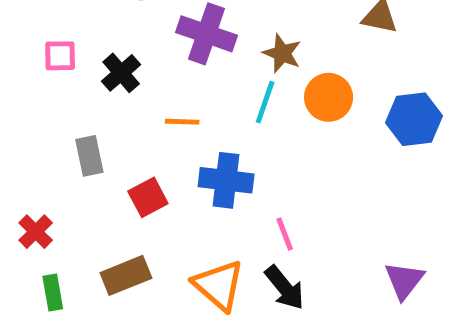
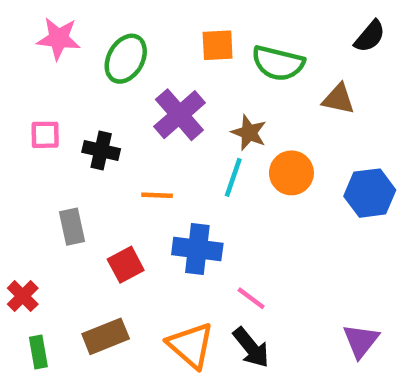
purple cross: (206, 34) -> (179, 115), turned 30
black cross: (121, 73) -> (101, 150), turned -36
pink line: (285, 234) -> (251, 298), turned -32

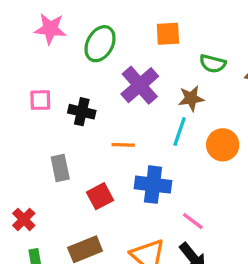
green semicircle: (278, 63) -> (213, 64), moved, size x0.7
brown star: (249, 133) -> (191, 98), turned -30
orange circle: (291, 173) -> (223, 145), moved

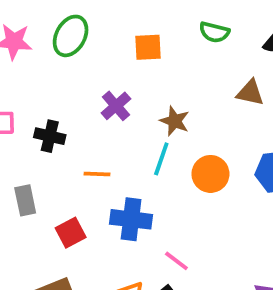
green ellipse: (100, 44) -> (71, 36), moved
green semicircle: (213, 64) -> (214, 32), moved
purple cross: (140, 85) -> (116, 106), size x0.7
brown star: (191, 98) -> (175, 121), turned 30

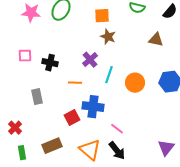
purple cross: (116, 106) -> (90, 60), moved
brown star: (175, 121) -> (108, 37), moved
red square: (71, 233) -> (72, 118), moved

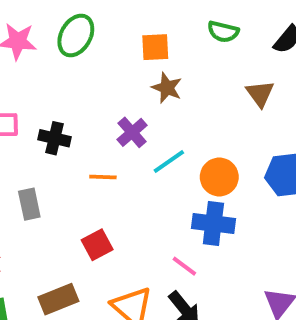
brown triangle: (156, 40) -> (260, 94), turned 42
cyan line: (109, 75) -> (169, 161), turned 36
blue cross: (93, 107) -> (213, 223), moved

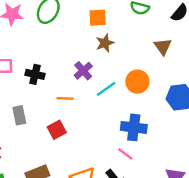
brown star: (167, 88) -> (105, 43), turned 30
orange circle: (219, 177) -> (137, 82), moved
red square: (97, 245) -> (57, 130), moved
pink line: (184, 266) -> (125, 154), moved

